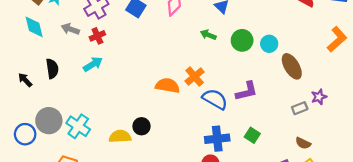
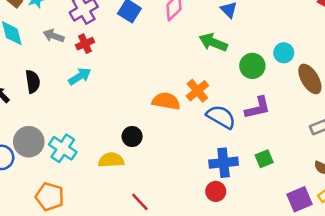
green arrow: (208, 35) -> (213, 42), size x1.5
green circle: (242, 40) -> (252, 66), moved
black circle: (141, 126) -> (132, 136), moved
green square: (252, 135) -> (264, 159), turned 35

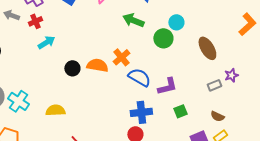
cyan circle: (284, 53) -> (176, 22), moved
cyan arrow: (80, 76) -> (46, 42), moved
purple L-shape: (258, 108) -> (167, 86), moved
black circle: (132, 136) -> (72, 68), moved
green square: (264, 159) -> (180, 111), moved

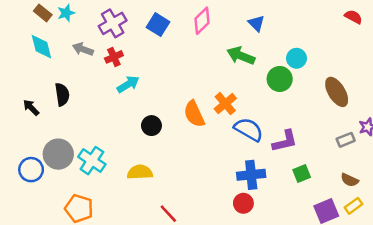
orange semicircle: (97, 65) -> (194, 114), turned -125
black circle: (72, 68) -> (151, 126), moved

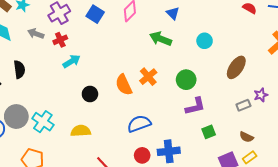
green circle: (280, 79) -> (186, 80), moved
brown ellipse: (337, 92) -> (236, 67), turned 65
blue semicircle: (249, 129) -> (139, 124), moved, turned -50
blue cross: (251, 175) -> (169, 151), moved
red circle: (243, 203) -> (142, 155), moved

